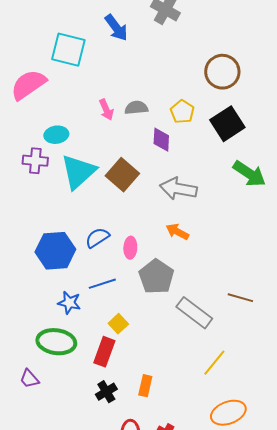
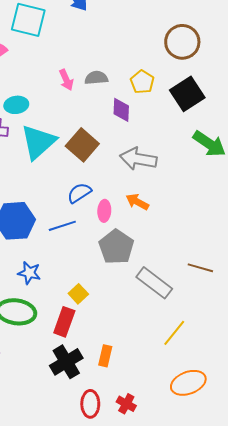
blue semicircle: (97, 238) -> (79, 193), moved
pink ellipse: (130, 248) -> (104, 211), moved
blue line: (102, 284) -> (62, 226), moved
black cross: (106, 392) -> (66, 362), size x1.5

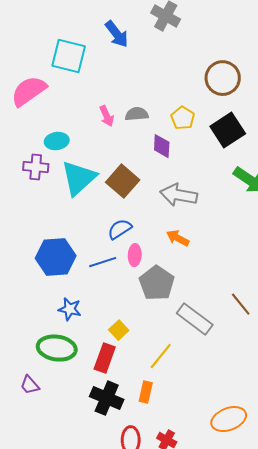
pink ellipse: (104, 211) -> (135, 255), moved
brown line: (200, 268) -> (241, 304), turned 35
yellow line: (174, 333) -> (161, 356), moved
black cross: (66, 362) -> (107, 398), turned -36

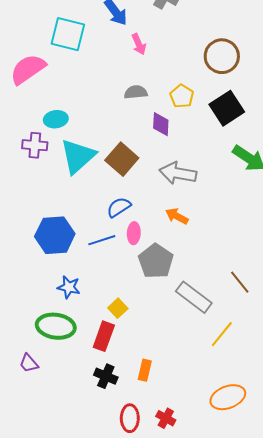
pink arrow: (107, 116) -> (139, 44), moved
yellow line: (161, 356) -> (222, 334), moved
black cross: (107, 398) -> (106, 376), size x0.7

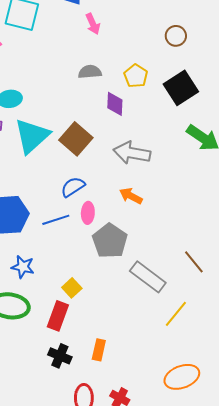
brown circle: (222, 56) -> (176, 36), size x0.6

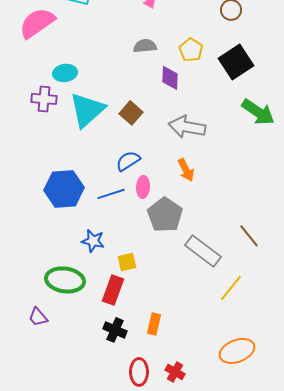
brown square: (76, 139) -> (131, 113), size x0.7
orange arrow: (131, 196) -> (186, 170), turned -145
blue star: (23, 267) -> (93, 241), moved
yellow square: (72, 288) -> (127, 262), turned 30

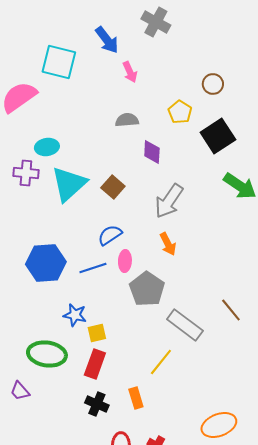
yellow pentagon: (191, 50) -> (180, 112), moved
gray arrow: (187, 127) -> (169, 201), turned -66
yellow square: (127, 262) -> (97, 333), moved
yellow line: (231, 288) -> (161, 362), moved
orange rectangle: (154, 324) -> (136, 398), turned -30

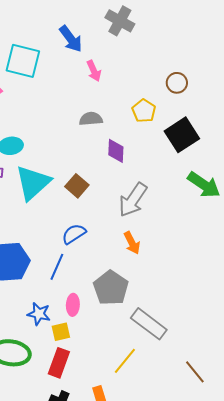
pink ellipse: (125, 261) -> (73, 305), moved
blue line: (93, 268) -> (57, 267), turned -48
brown line: (231, 310) -> (195, 372), moved

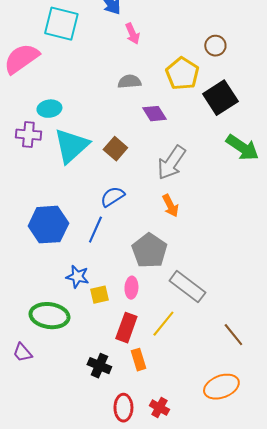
yellow pentagon: (144, 111) -> (182, 74), size x1.4
purple diamond: (116, 151) -> (154, 114), turned -35
pink ellipse: (73, 305) -> (131, 288), moved
red rectangle: (59, 363) -> (126, 328), moved

